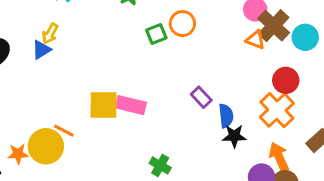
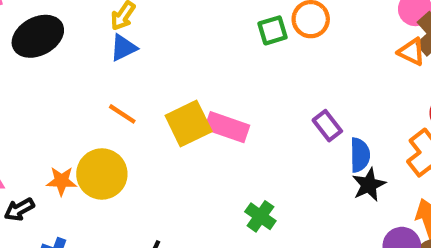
blue triangle: (41, 50) -> (123, 48), moved
yellow square: (103, 105) -> (189, 124), turned -32
orange line: (64, 131) -> (122, 114), moved
black star: (234, 136) -> (369, 185), turned -30

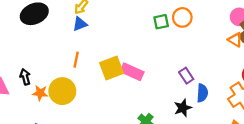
orange line: (122, 114) -> (76, 60), turned 63
black star: (369, 185) -> (183, 108), moved
black arrow: (19, 209) -> (25, 77), moved, turned 98

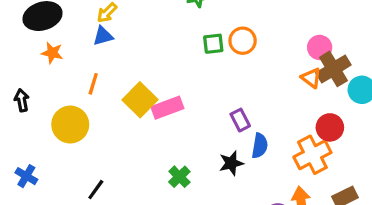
yellow square: (111, 68) -> (140, 100), turned -30
pink rectangle: (132, 72) -> (167, 108), turned -50
orange star: (40, 93) -> (52, 53), moved

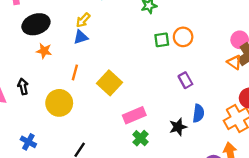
pink rectangle: (167, 108) -> (134, 115), moved
purple rectangle: (240, 120) -> (185, 80), moved

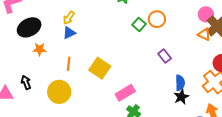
green square: (162, 40) -> (139, 24), turned -32
black star: (178, 127) -> (181, 97), moved

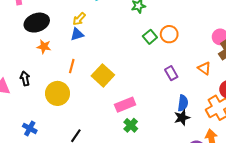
orange triangle: (204, 34) -> (204, 68), moved

